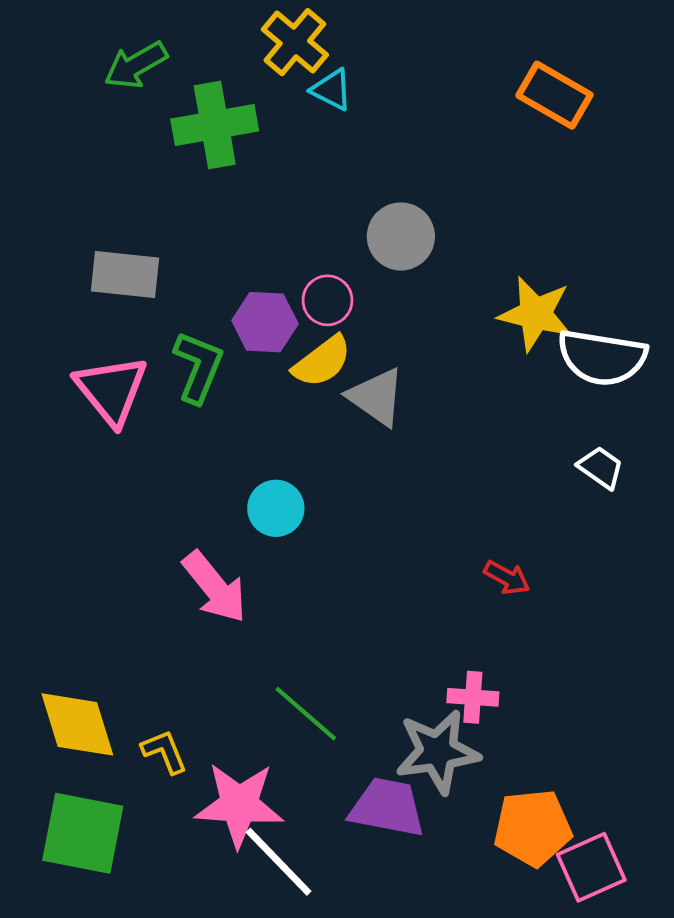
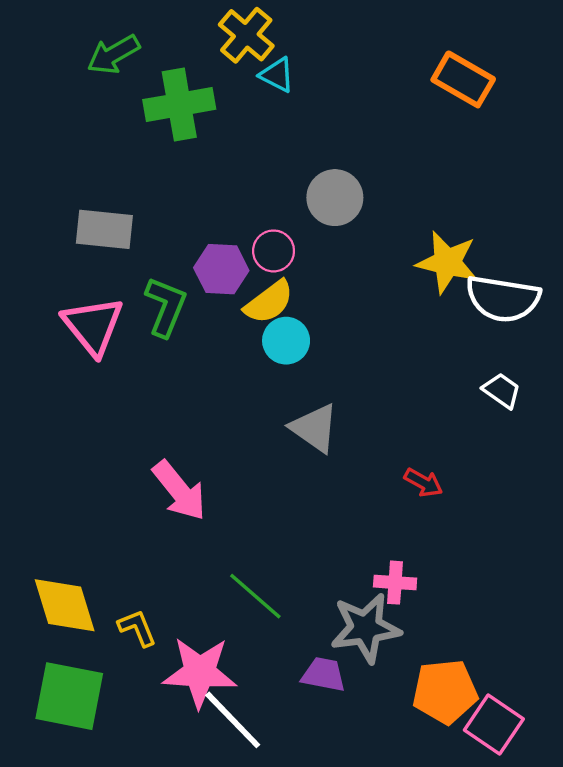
gray triangle: (376, 397) -> (314, 428), moved
cyan circle: (276, 508) -> (286, 341), moved
purple trapezoid: (387, 807) -> (324, 675), size x0.7
pink square: (591, 867) -> (494, 724), turned -32

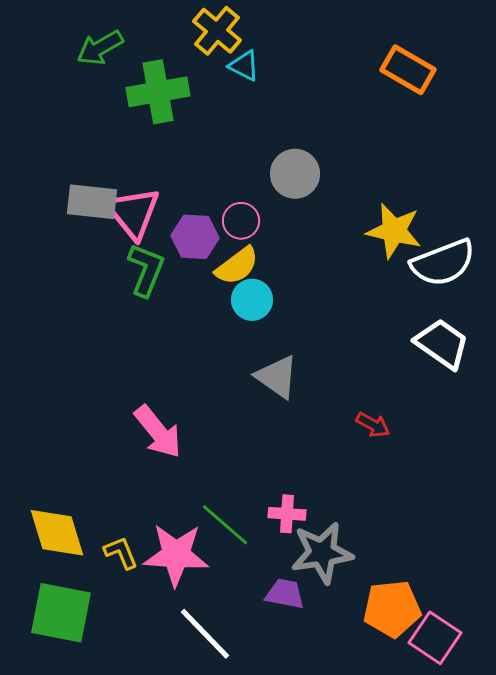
white semicircle: (503, 299) -> (443, 263), turned -30
pink triangle: (93, 326) -> (133, 213), moved
white trapezoid: (502, 391) -> (442, 344), size x1.6
pink cross: (395, 583) -> (287, 514), moved
pink star: (200, 672) -> (176, 555), moved

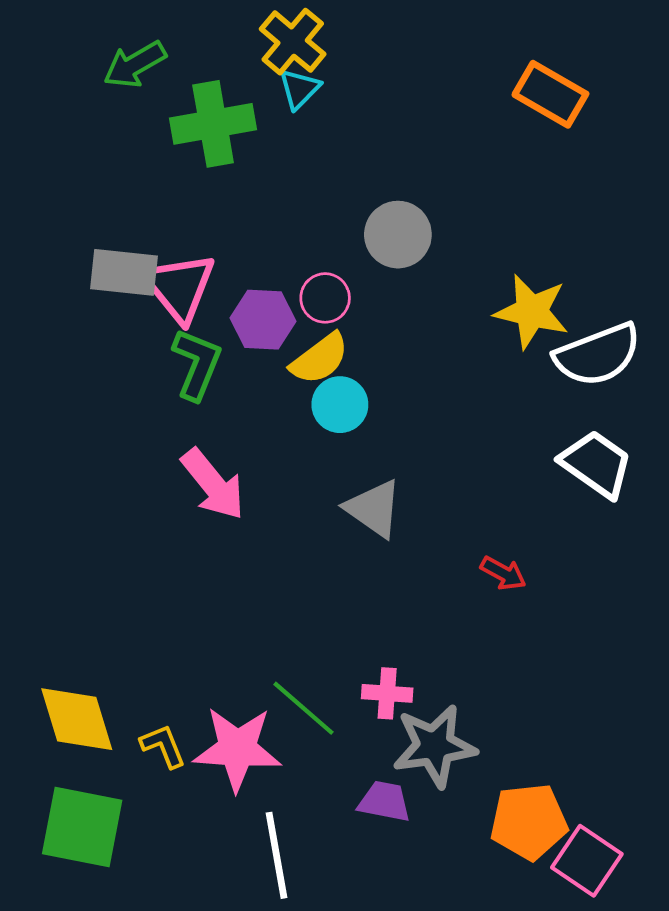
cyan triangle: (244, 66) -> (299, 89), moved, turned 48
pink arrow: (158, 432) -> (213, 484), moved
white line: (205, 634) -> (276, 855), turned 34

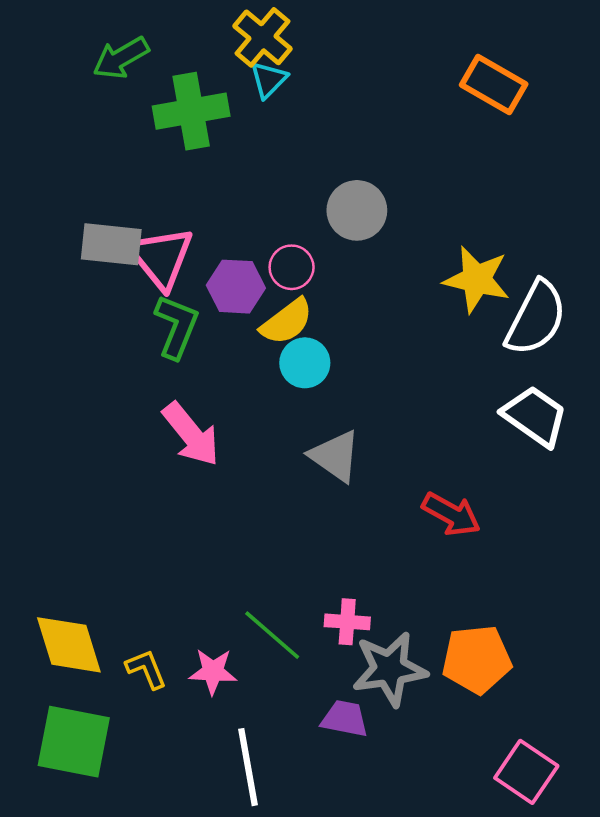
white semicircle: (598, 355) -> (536, 318), turned -42
red arrow: (503, 573) -> (451, 514), size x1.4
pink star: (237, 749) -> (213, 671), size x0.6
orange pentagon: (529, 822) -> (477, 659), moved

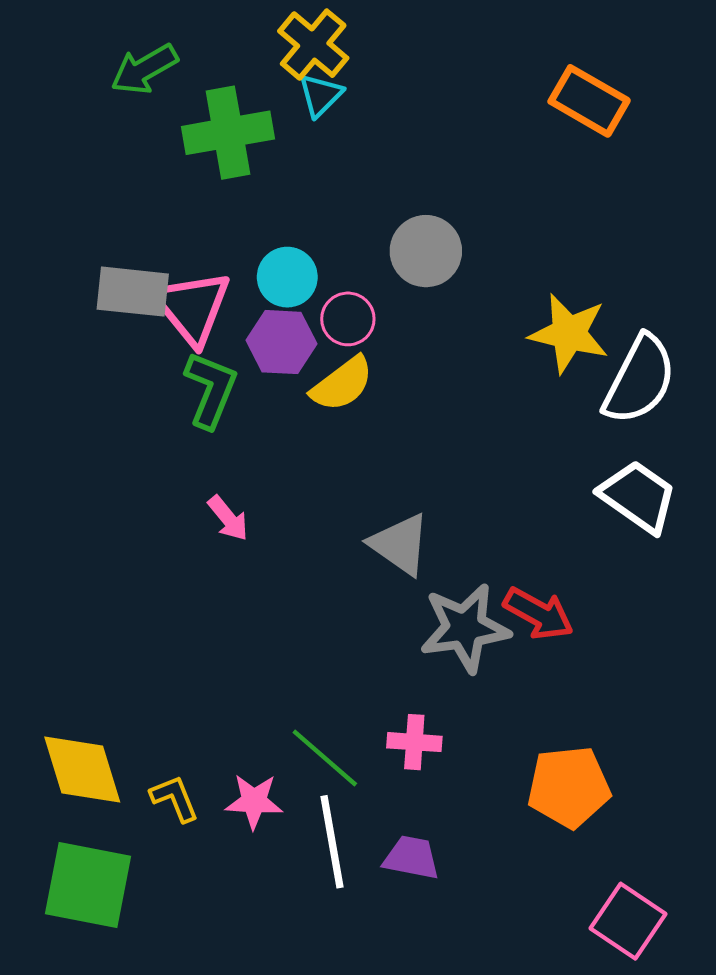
cyan circle: (305, 363) -> (287, 277), moved
pink arrow: (191, 434) -> (228, 518), size x0.6
gray star: (390, 669) -> (465, 628), moved
white line: (248, 767) -> (332, 842), moved

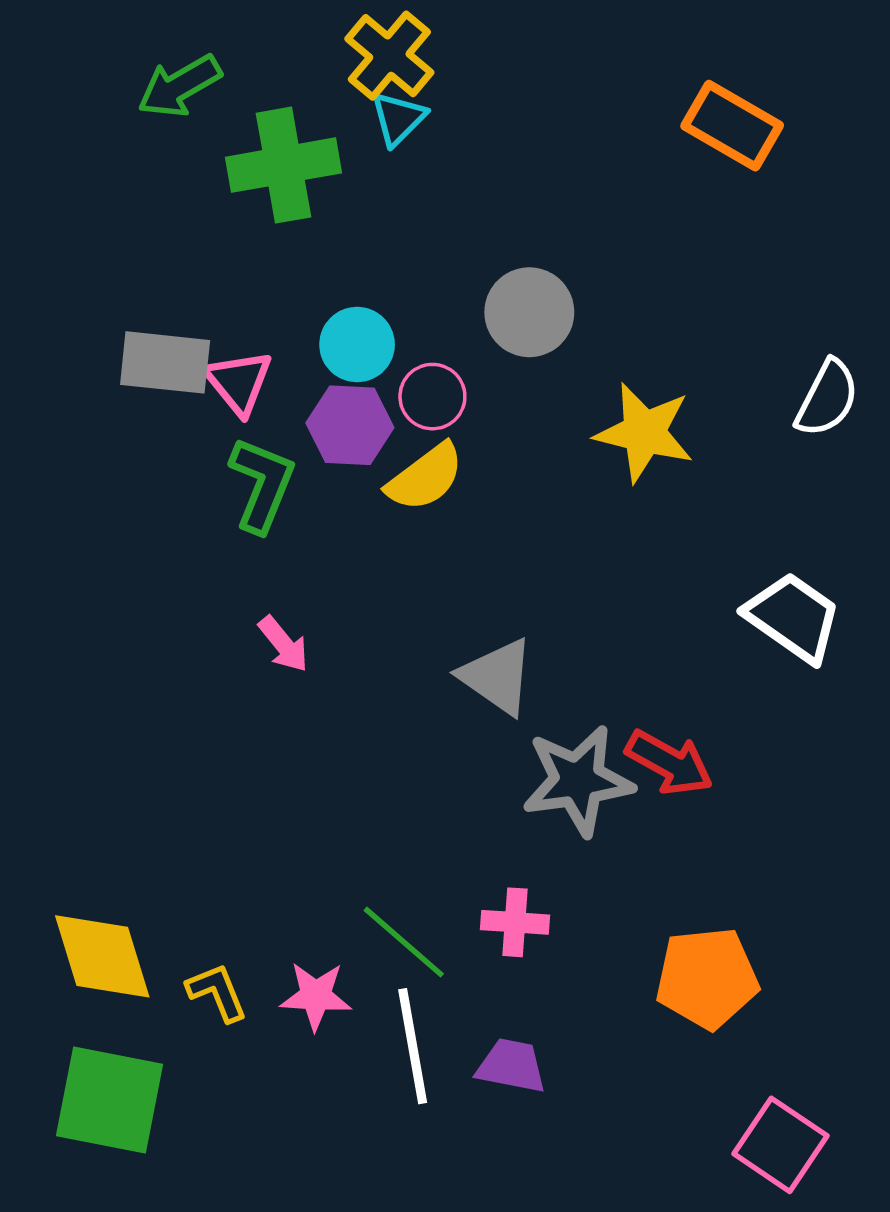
pink triangle: (192, 307) -> (239, 382), size x0.7
yellow star: (569, 333) -> (644, 432), moved
white semicircle: (640, 380) -> (827, 398), moved, size x0.7

